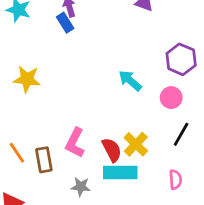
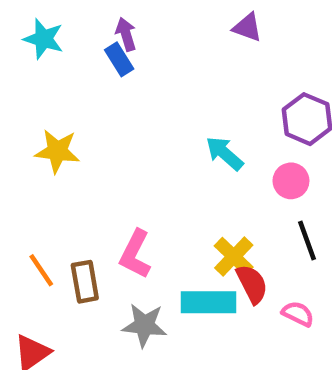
black line: (181, 134) -> (307, 240), turned -50
red semicircle: (112, 150) -> (252, 284), moved
pink semicircle: (175, 180) -> (298, 314), turned -60
gray star: (81, 187) -> (144, 325), size x1.4

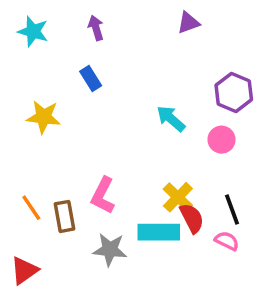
purple triangle: (247, 27) -> (188, 23), turned -40
blue rectangle: (119, 59) -> (91, 79), moved
black line: (307, 240) -> (232, 209), moved

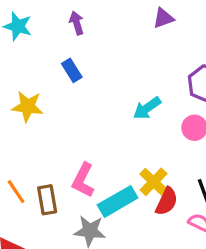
cyan arrow: (171, 119) -> (147, 108), turned -76
red semicircle: (192, 218) -> (167, 201), turned 52
cyan rectangle: (159, 232) -> (118, 201), moved, turned -30

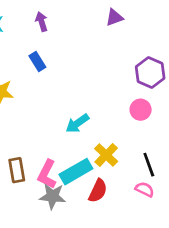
cyan arrow: (147, 108) -> (77, 123), moved
pink L-shape: (83, 180) -> (47, 174), moved
red semicircle: (167, 201) -> (98, 191), moved

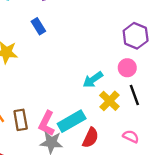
cyan arrow: (77, 123) -> (93, 80), moved
yellow cross: (106, 155) -> (109, 101), moved
black line: (149, 165) -> (134, 95), moved

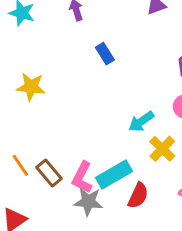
blue rectangle: (38, 26) -> (105, 54), moved
brown rectangle: (21, 120) -> (49, 173), turned -30

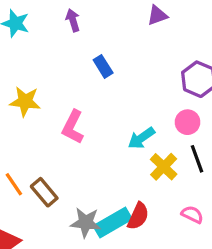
cyan rectangle: (114, 174) -> (113, 222), moved
pink L-shape: (82, 177) -> (73, 127), moved

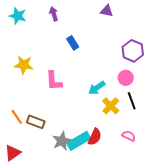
purple triangle: (157, 15) -> (107, 11), turned 32
pink L-shape: (73, 127) -> (54, 81), turned -30
brown rectangle: (44, 192) -> (36, 122), turned -30
gray star: (86, 222) -> (62, 141), turned -30

